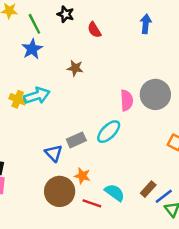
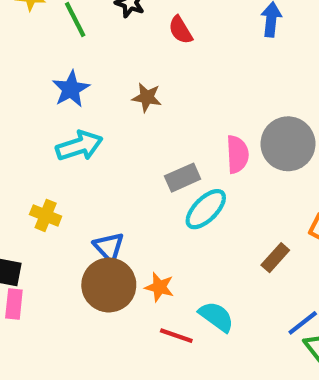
blue star: (32, 49) -> (71, 89), moved
yellow cross: (18, 99) -> (46, 215), moved
gray rectangle: (76, 140) -> (183, 178), moved
brown rectangle: (148, 189) -> (275, 258), moved
brown circle: (60, 191) -> (109, 285), moved

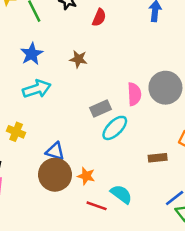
red semicircle: (180, 30) -> (99, 18), turned -126
blue triangle: (109, 247) -> (55, 151), turned -30
brown rectangle: (275, 258) -> (158, 158), turned 42

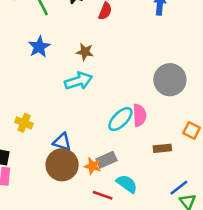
cyan arrow: (37, 89) -> (79, 81), moved
pink semicircle: (134, 94) -> (139, 115), moved
gray rectangle: (100, 108) -> (106, 160), moved

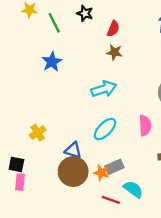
brown star: (85, 52) -> (114, 52), moved
cyan arrow: (79, 81) -> (104, 89), moved
cyan ellipse: (120, 119) -> (105, 129), moved
yellow cross: (24, 123) -> (38, 133), turned 35

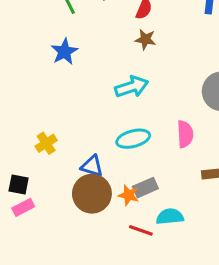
cyan ellipse: (105, 129) -> (133, 139), turned 30
pink rectangle: (20, 182) -> (23, 207), turned 56
cyan semicircle: (133, 189) -> (170, 217), turned -42

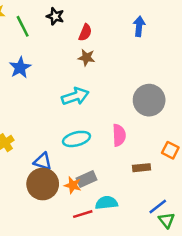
red line: (141, 230) -> (83, 214), turned -36

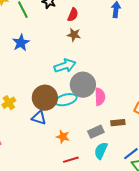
gray circle: (149, 100) -> (83, 85), moved
gray rectangle: (86, 179) -> (96, 132), moved
brown circle: (43, 184) -> (45, 98), moved
cyan semicircle: (106, 203) -> (101, 151), moved, turned -60

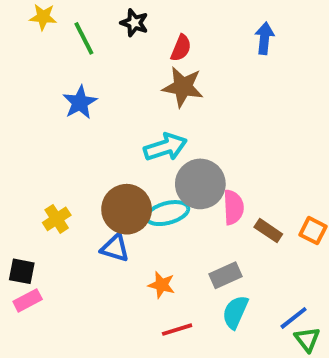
brown star: (74, 35) -> (183, 87), size x1.5
brown rectangle: (118, 123) -> (268, 231), moved, turned 40

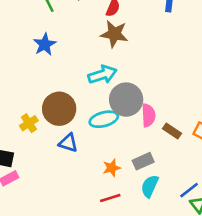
brown circle: (127, 209) -> (59, 109), moved
orange star: (162, 285) -> (112, 168), moved, turned -30

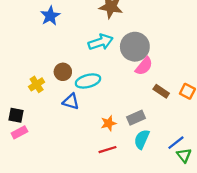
gray circle: (126, 100) -> (135, 47), moved
brown circle: (59, 109) -> (63, 72), size x0.6
pink semicircle: (148, 115) -> (144, 66), moved, turned 42
cyan ellipse: (104, 119) -> (88, 81), moved

